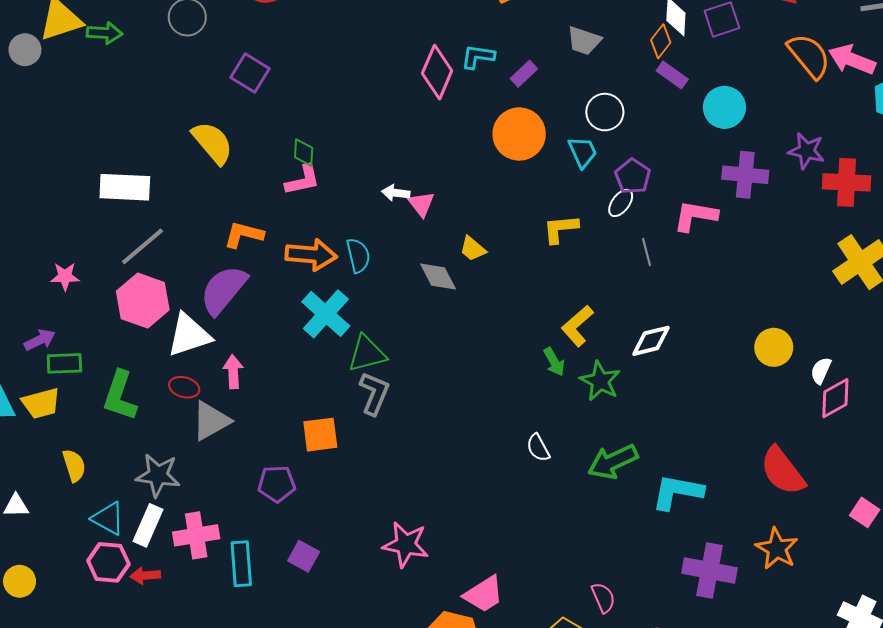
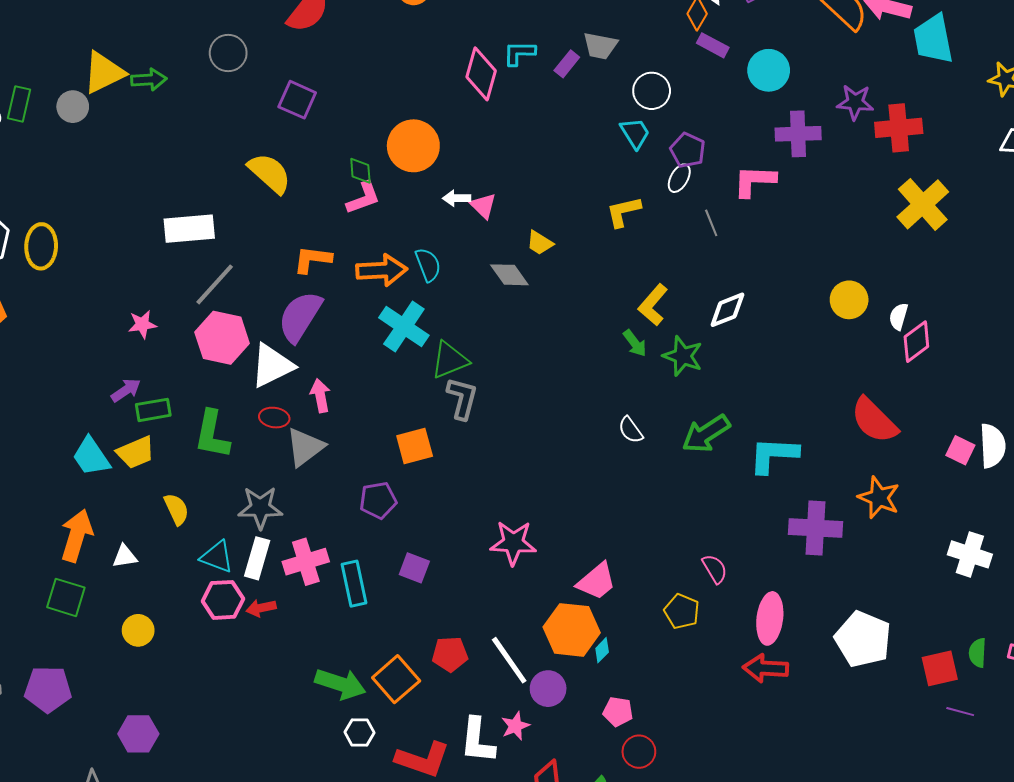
gray trapezoid: (584, 41) -> (600, 46), moved
orange circle: (519, 134) -> (413, 146), moved

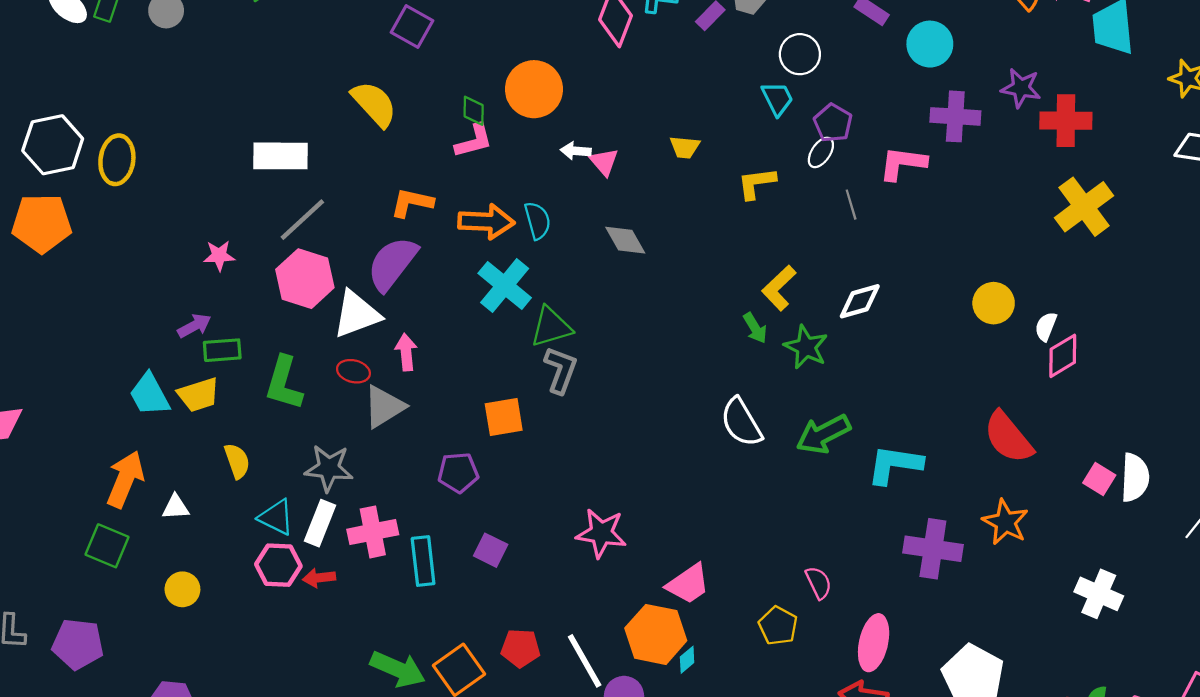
yellow trapezoid: (540, 243) -> (685, 147), moved, turned -32
white semicircle: (631, 430) -> (741, 422), size x1.6

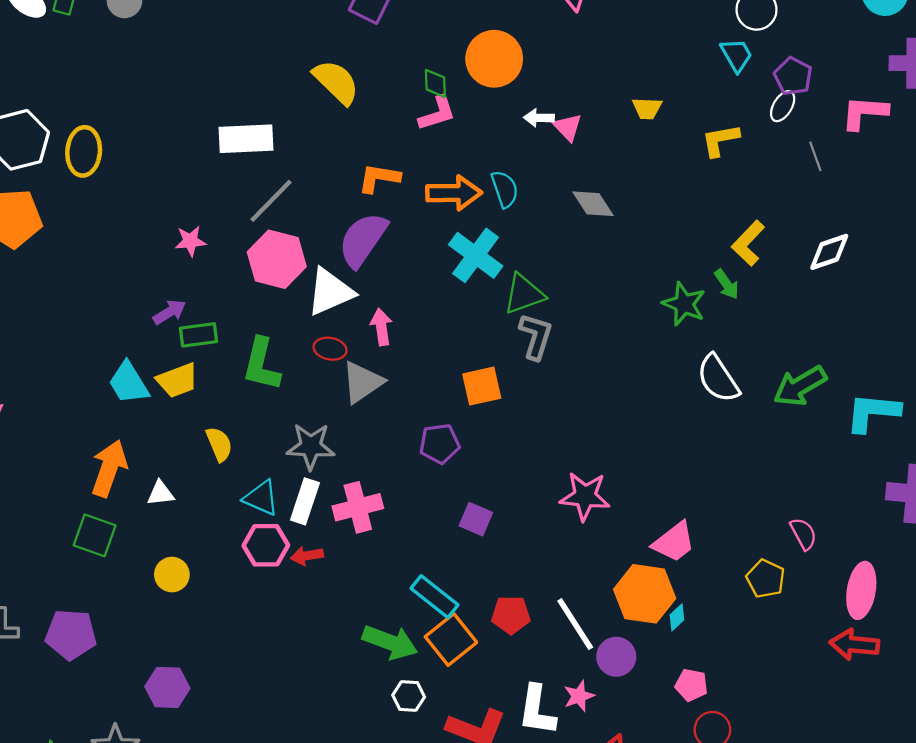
green star: (806, 347) -> (684, 304), moved
cyan rectangle: (423, 561) -> (434, 597), moved, turned -42

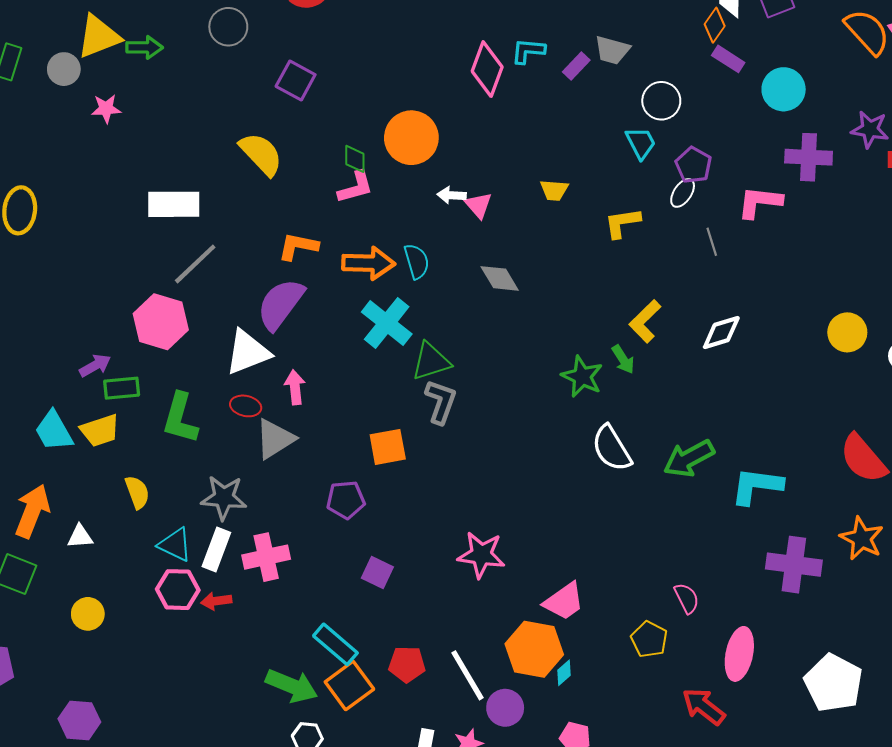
pink star: (190, 241) -> (106, 109), moved
pink hexagon: (277, 259) -> (161, 322), moved
red arrow: (854, 645) -> (704, 706), moved, turned 30

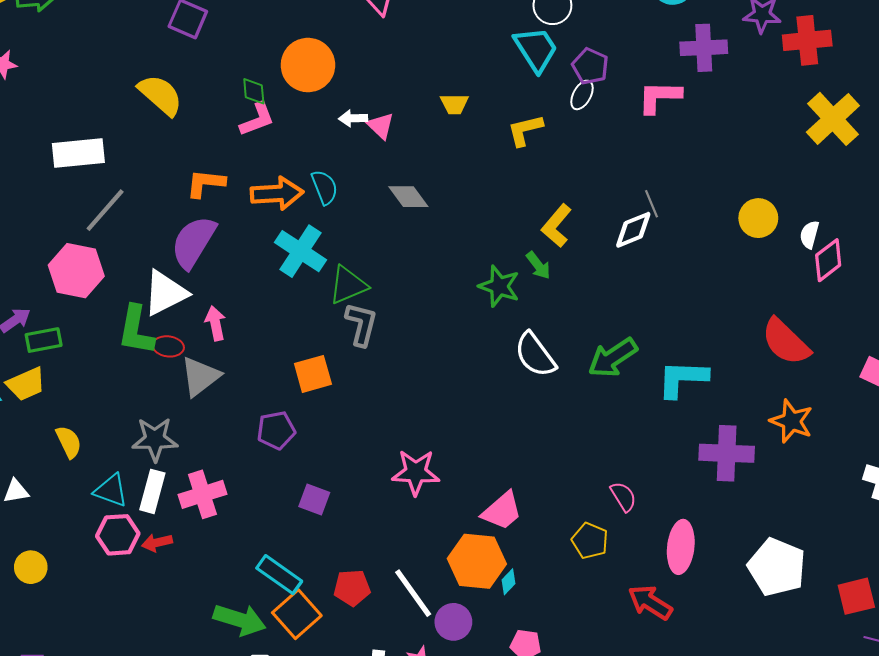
cyan trapezoid: (641, 143) -> (536, 49), size x1.4
gray line: (712, 242) -> (651, 204), moved
green L-shape: (180, 418) -> (136, 330), moved

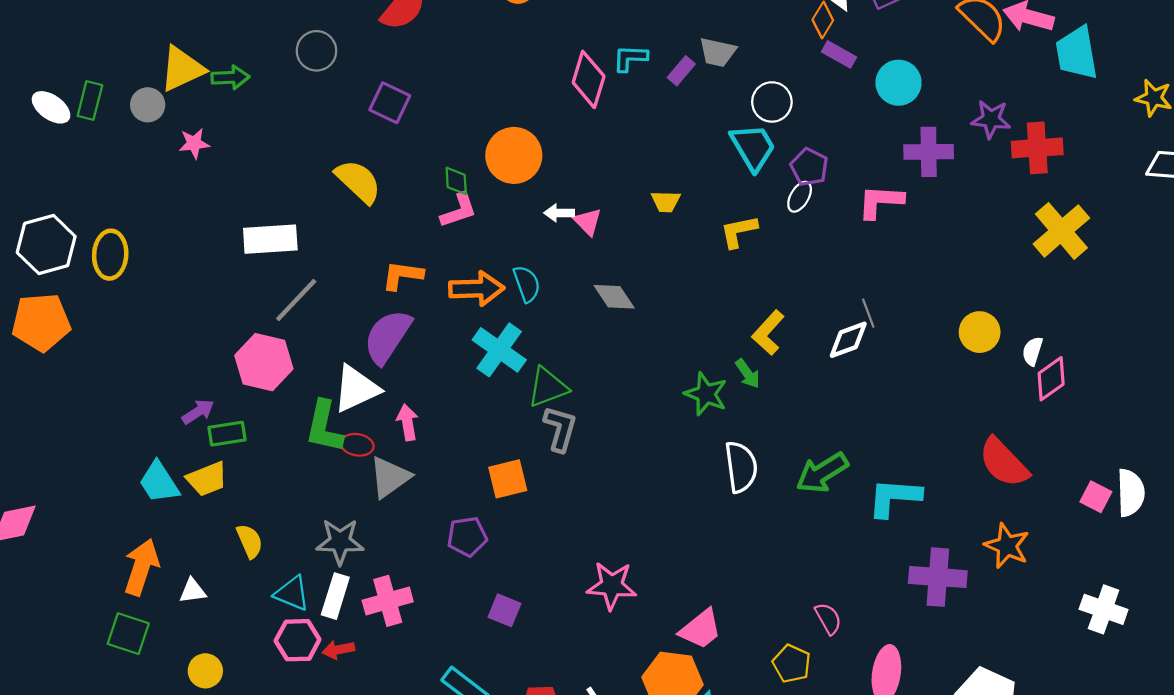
white semicircle: (535, 355) -> (741, 467), turned -153

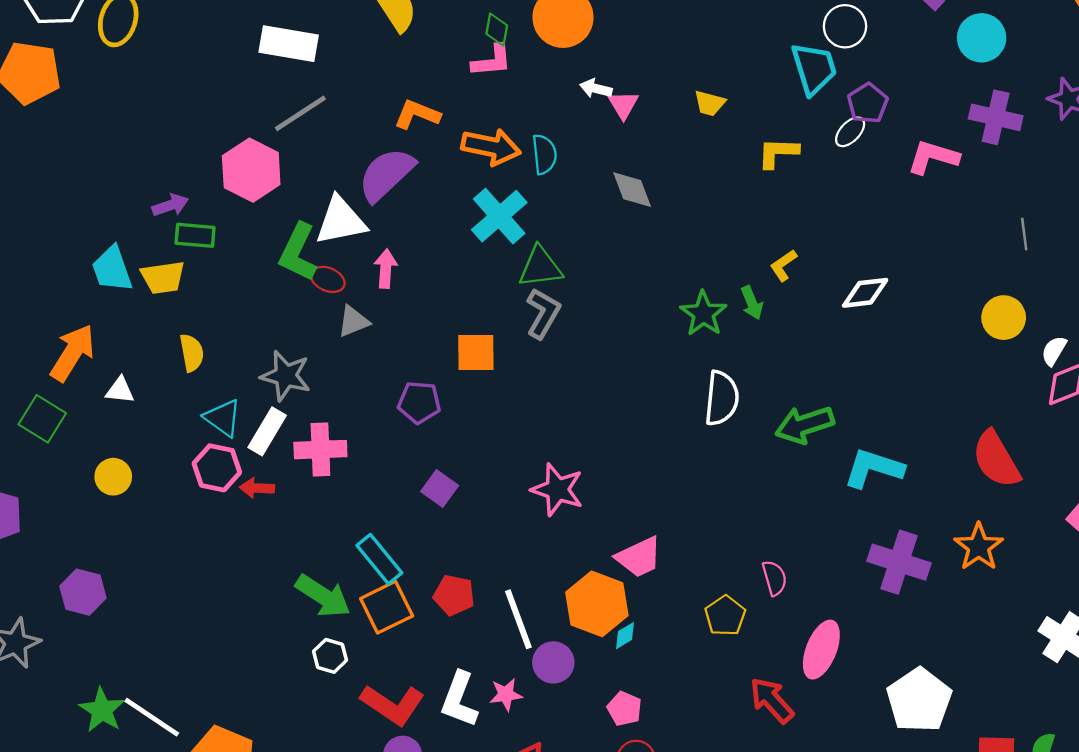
gray line: (868, 313) -> (1024, 234), moved
yellow L-shape: (768, 333) -> (783, 265), size x0.7
gray triangle: (390, 477) -> (353, 321), size x0.7

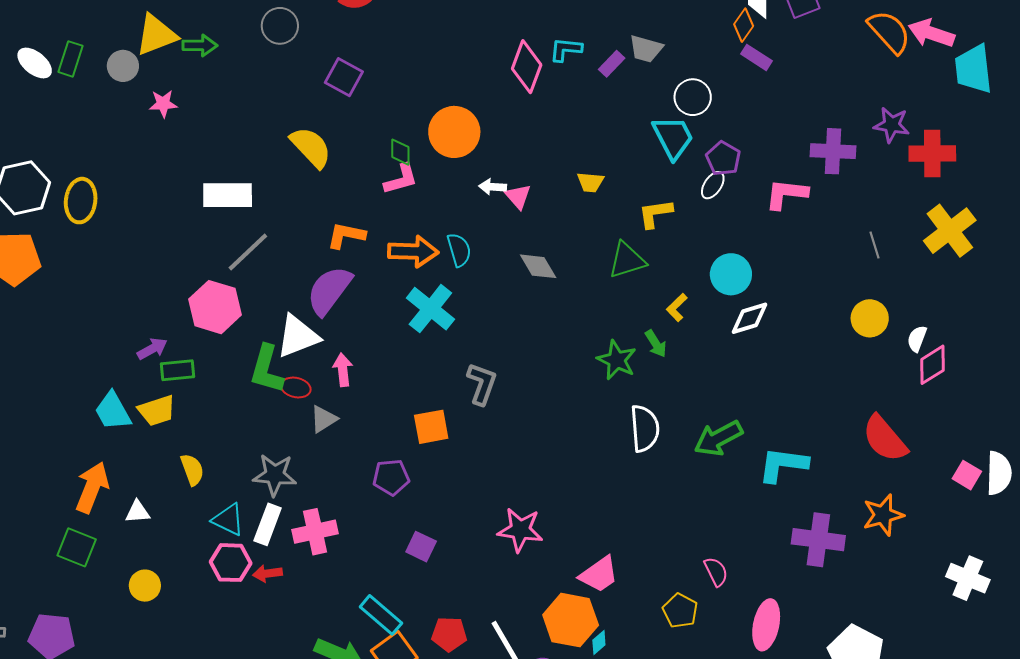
cyan circle: (982, 38) -> (731, 274), moved
green triangle: (540, 267) -> (627, 260), moved
orange star: (979, 547) -> (883, 515), turned 30

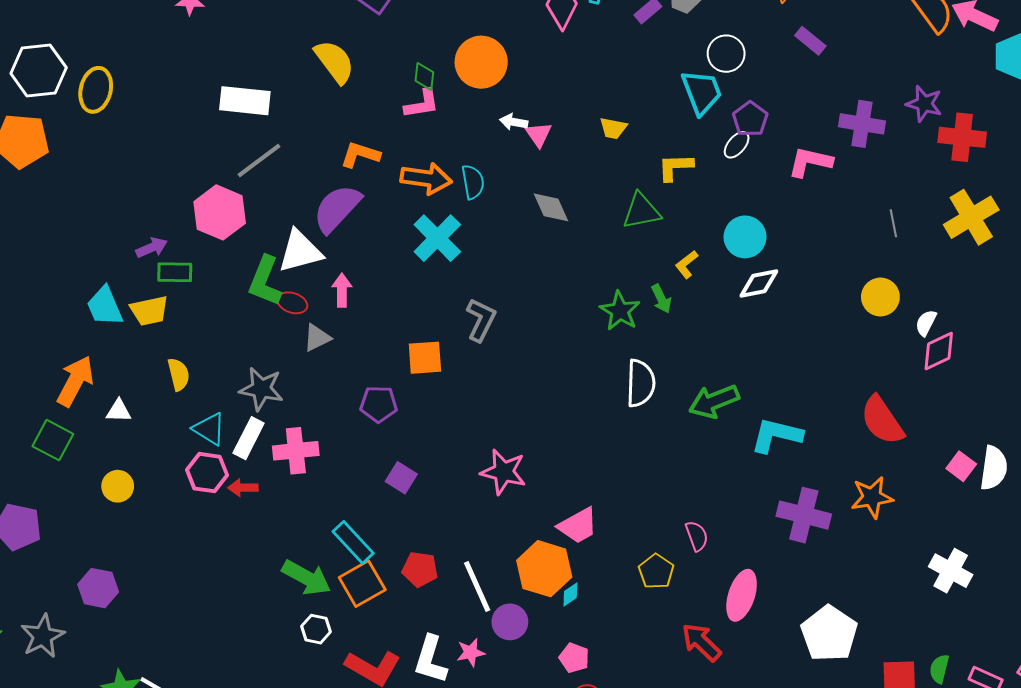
purple rectangle: (756, 57) -> (810, 41), moved

